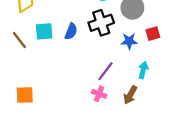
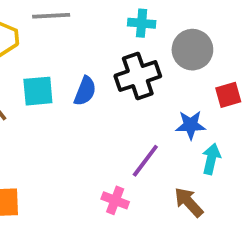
blue star: (129, 41) -> (191, 125), moved
pink cross: (99, 94) -> (115, 200), moved
brown arrow: (130, 95) -> (189, 202), turned 108

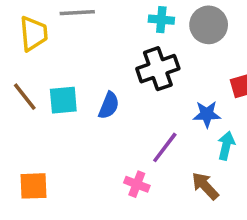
gray circle: (192, 50) -> (209, 25), moved
cyan square: (38, 91) -> (63, 100), moved
blue semicircle: (85, 91) -> (109, 105), moved

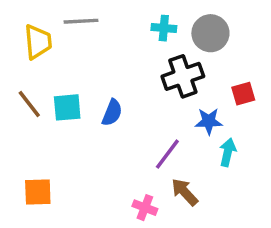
black cross: (158, 69) -> (183, 76), moved
pink cross: (137, 184) -> (145, 208), moved
brown arrow: (205, 186) -> (185, 192), moved

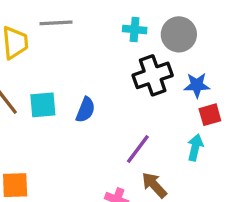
red square: (243, 94) -> (210, 115), moved
blue star: (209, 121) -> (197, 85), moved

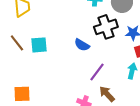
blue semicircle: (85, 110) -> (82, 45), moved, turned 98

